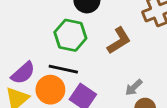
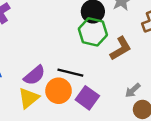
green hexagon: (70, 35) -> (93, 32), moved

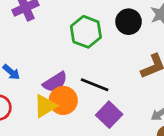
green hexagon: (93, 32) -> (86, 32), moved
orange circle: (59, 91) -> (63, 100), moved

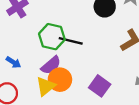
green hexagon: (86, 32) -> (52, 37), moved
black line: (95, 85) -> (71, 41), moved

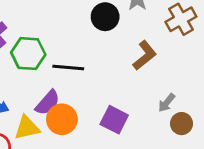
green hexagon: (52, 37) -> (28, 54), moved
yellow triangle: (46, 86) -> (27, 128), moved, turned 35

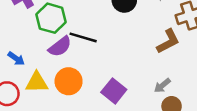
brown L-shape: (145, 55) -> (168, 41), moved
purple semicircle: (48, 103) -> (60, 47), moved

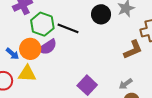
black line: (83, 37) -> (68, 28), moved
orange circle: (69, 81) -> (30, 49), moved

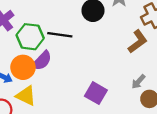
yellow triangle: (27, 74) -> (26, 96), turned 36

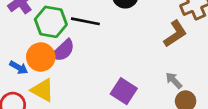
gray arrow: (138, 82) -> (174, 80), turned 91

